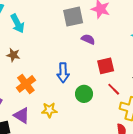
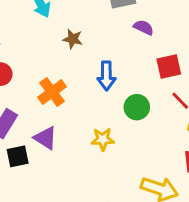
brown star: (13, 55) -> (73, 39), moved
yellow star: (49, 110) -> (103, 139), moved

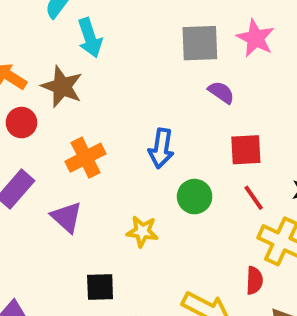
brown star: (73, 39) -> (62, 87), moved, size x1.5
black square: (18, 156) -> (100, 287), moved

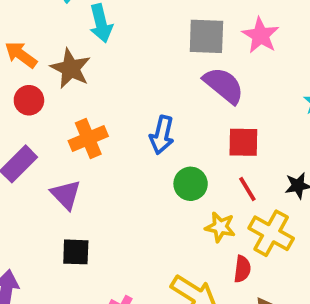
purple semicircle: (221, 92) -> (224, 85), size x1.6
yellow star: (142, 231) -> (220, 227), moved
black square: (100, 287) -> (76, 252), moved

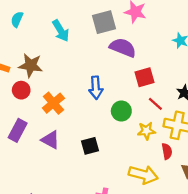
cyan arrow: (101, 23) -> (61, 31), moved
red circle: (29, 100) -> (21, 90), moved
black square: (76, 252) -> (90, 146), moved

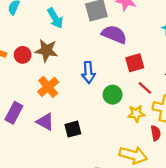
brown star: (31, 65) -> (46, 50), moved
red circle: (21, 90) -> (23, 55), moved
black square: (90, 146) -> (73, 129), moved

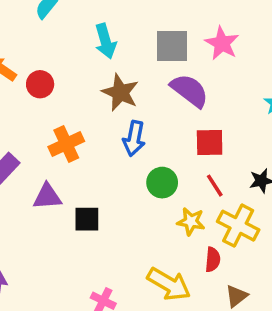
brown star: (46, 50) -> (120, 92), moved
purple triangle: (45, 122) -> (47, 197), turned -48

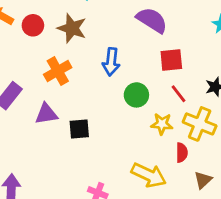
brown star: (120, 92) -> (72, 28), moved

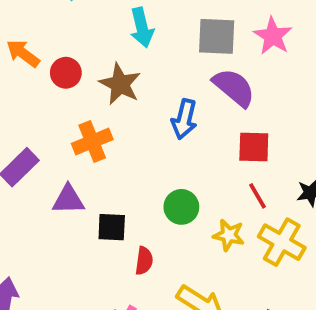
blue arrow: (111, 62) -> (184, 119), moved
green circle: (136, 95) -> (181, 207), moved
red semicircle: (182, 153) -> (144, 261), moved

